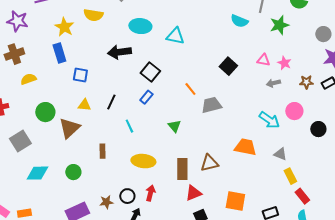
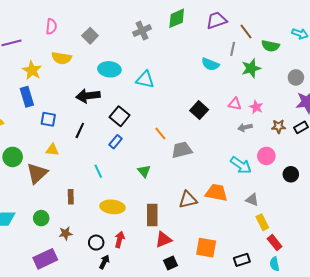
black line: (111, 102) -> (80, 130), moved
brown triangle: (209, 163) -> (188, 200), moved
brown star: (106, 202) -> (66, 233), moved

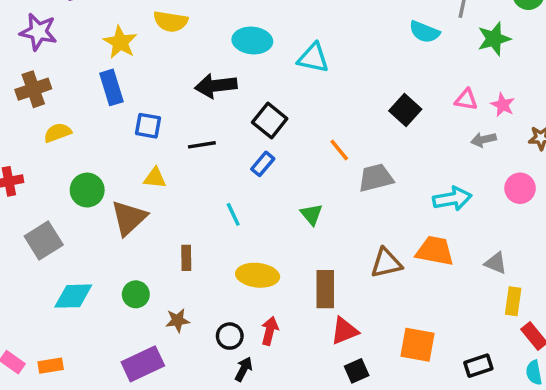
black line: (80, 130) -> (202, 145), turned 56
cyan arrow: (241, 165) -> (452, 199), moved, turned -45
yellow rectangle: (262, 222) -> (513, 301), turned 35

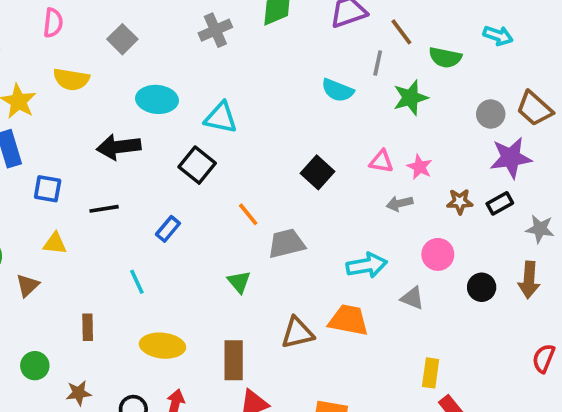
black square: (270, 120) -> (197, 165), moved
green triangle: (311, 214) -> (239, 282), moved
brown triangle: (129, 218) -> (28, 285), size x0.6
gray triangle: (496, 263) -> (412, 298), moved

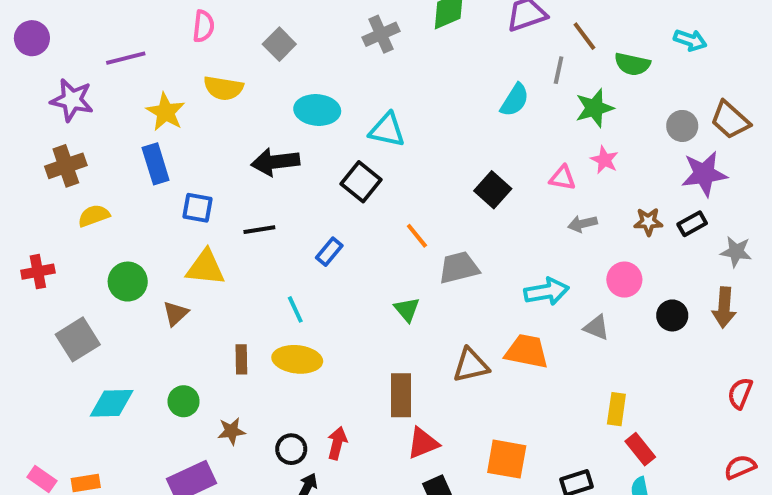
cyan semicircle: (338, 90) -> (515, 100), turned -80
pink star: (420, 167) -> (604, 160), moved
yellow triangle: (55, 243) -> (205, 268), size x1.5
yellow ellipse: (162, 346) -> (297, 359), moved

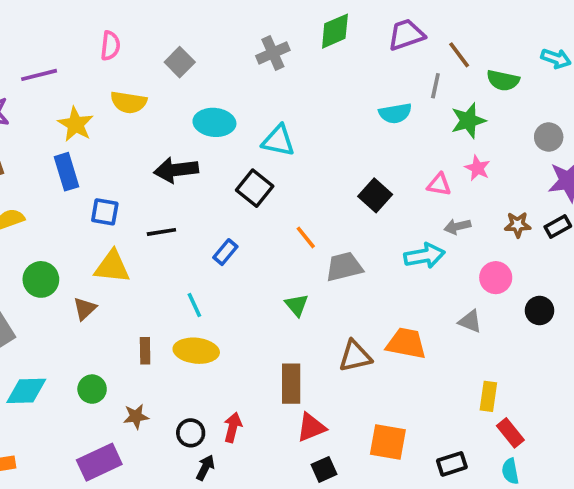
cyan semicircle: (515, 100) -> (395, 113), turned 48
cyan arrow: (547, 292) -> (424, 256), moved

